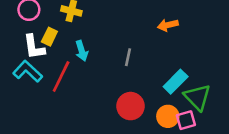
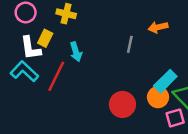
gray line: (128, 57) -> (130, 44), moved
orange circle: (168, 116) -> (158, 97), moved

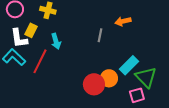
orange circle: (158, 97) -> (109, 78), moved

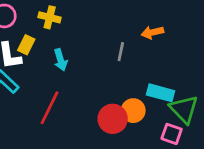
red line: (40, 61) -> (50, 108), moved
cyan rectangle: (129, 65) -> (161, 93), turned 60
pink square: (137, 95) -> (172, 134), turned 35

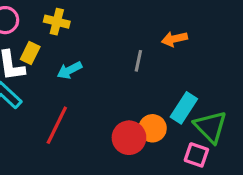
cyan arrow: (61, 60) -> (69, 70), turned 80
cyan rectangle: (161, 93) -> (184, 108), turned -72

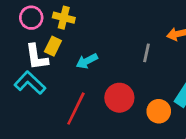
yellow cross: (57, 22) -> (64, 18), moved
red circle: (129, 138) -> (119, 98), moved

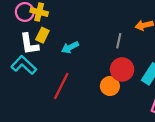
yellow cross: (64, 18) -> (39, 12), moved
red circle: (119, 98) -> (122, 69), moved
orange circle: (159, 111) -> (110, 86), moved

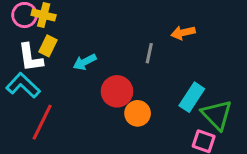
red circle: (122, 69) -> (117, 91), moved
red line: (61, 86) -> (42, 122), moved

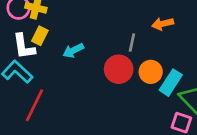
red circle: (117, 91) -> (119, 69), moved
orange circle: (138, 113) -> (151, 72), moved

